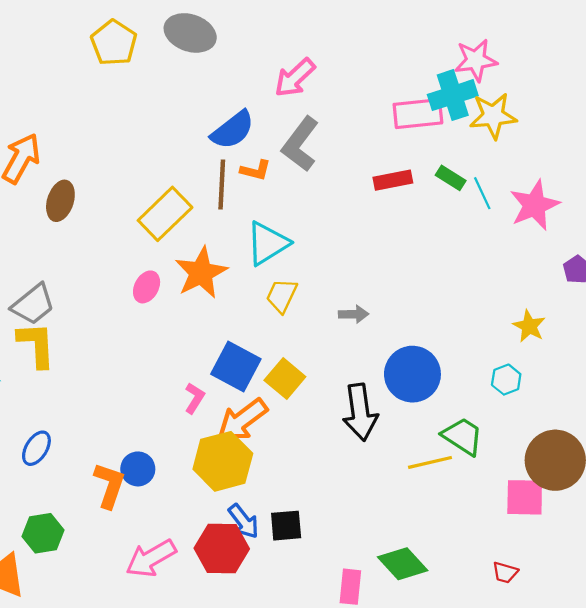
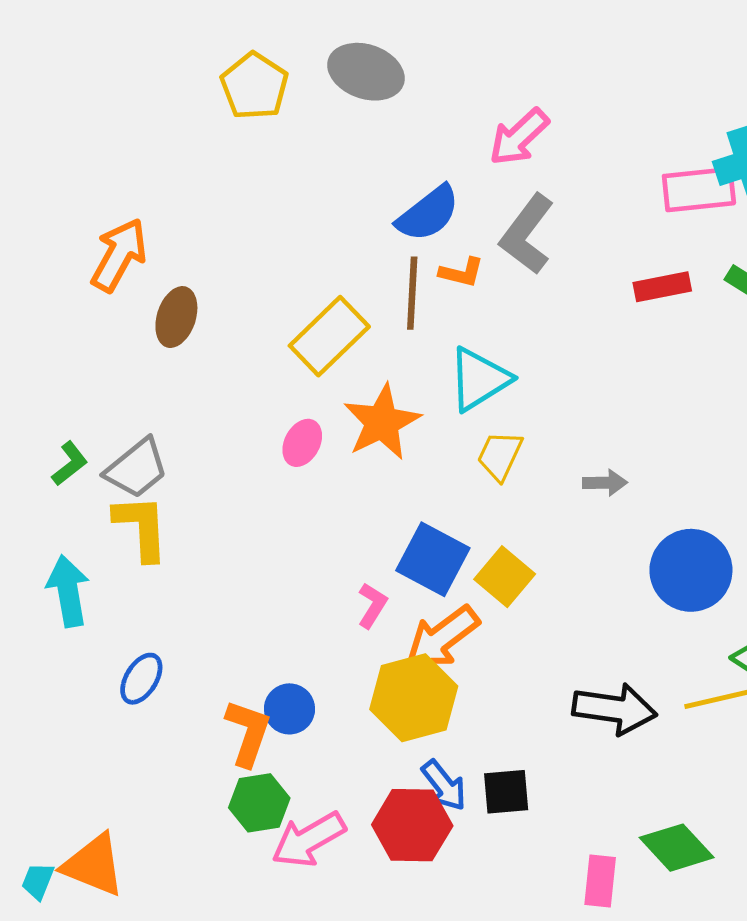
black arrow: (360, 412) -> (614, 709), moved, turned -74
green hexagon: (43, 533) -> (259, 803), moved

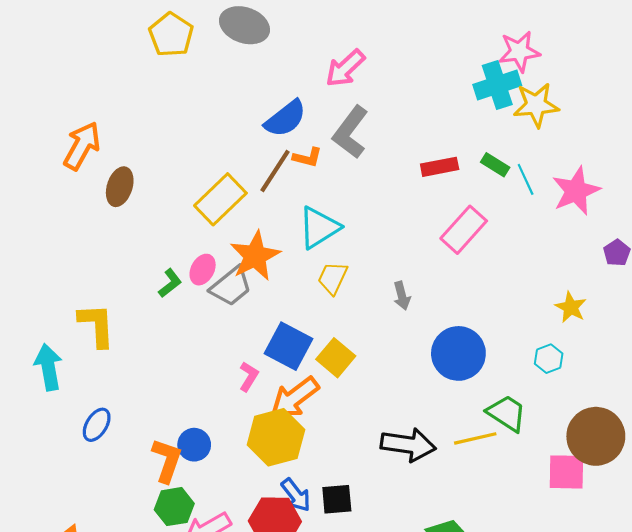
pink rectangle: (699, 190) -> (464, 230), moved, turned -42
brown line: (412, 293) -> (275, 171), turned 30
green L-shape: (70, 464) -> (170, 283), moved
gray trapezoid: (137, 468) -> (231, 286), moved
gray arrow: (605, 483) -> (402, 296), turned 76

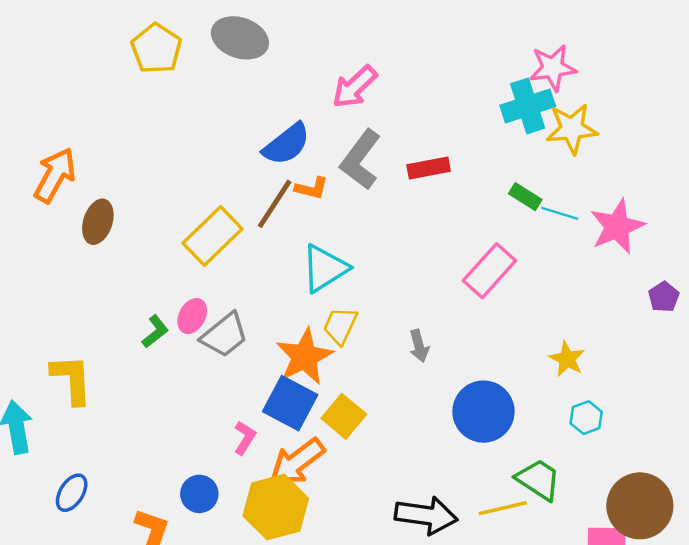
red rectangle: (440, 167) -> (429, 168), moved
cyan line: (526, 179) -> (560, 213), turned -48
orange star: (255, 256) -> (304, 357), moved
yellow star: (571, 307) -> (567, 359), moved
blue circle: (194, 445) -> (199, 494), moved

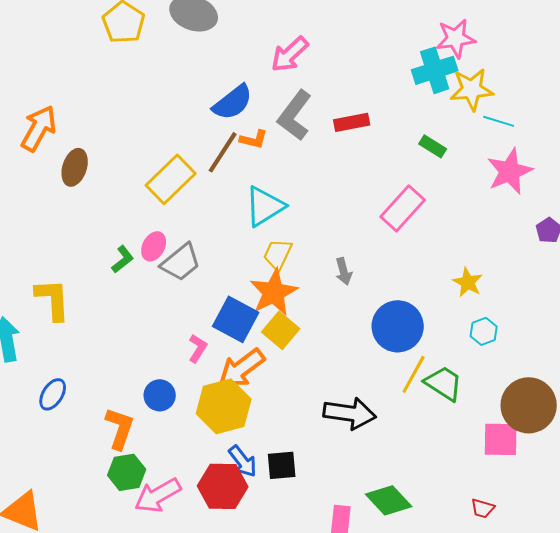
cyan line: (560, 213) -> (499, 121), moved
orange star: (304, 357) -> (274, 292), moved
yellow line: (503, 508) -> (414, 374), moved, turned -48

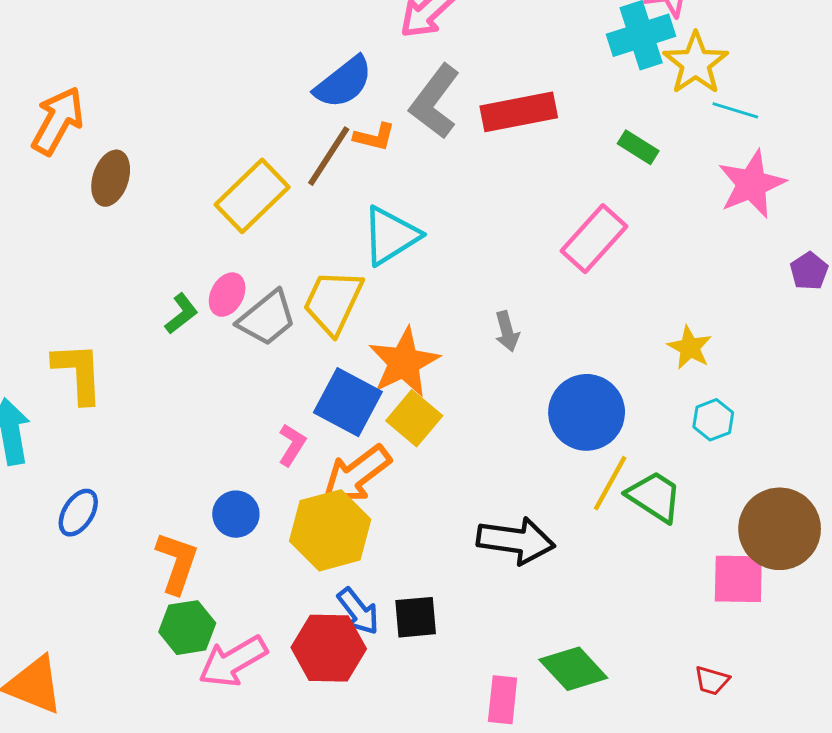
yellow star: (472, 89) -> (696, 63), turned -30
red rectangle: (352, 122) -> (519, 112), size x1.4
yellow trapezoid: (278, 254) -> (333, 302), moved, size x1.4

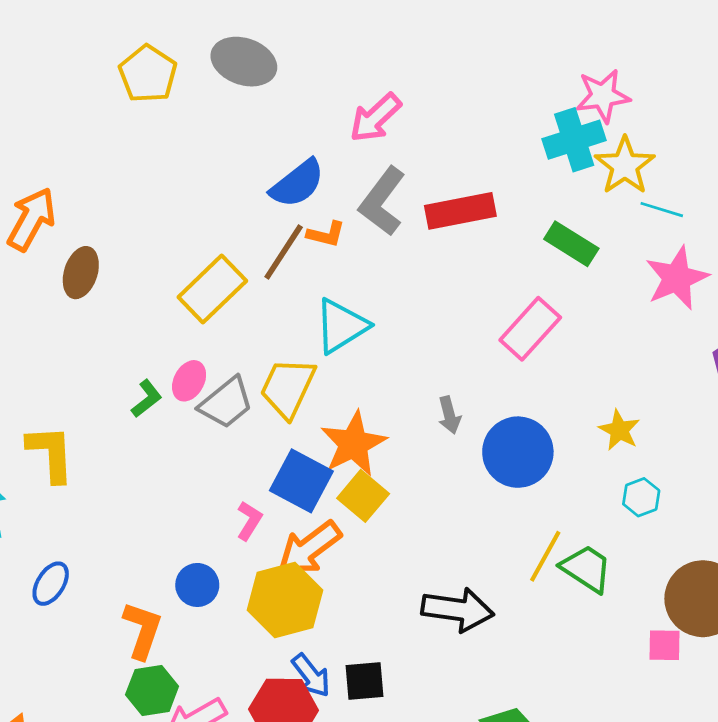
green rectangle: (638, 147) -> (571, 244), size x1.4
blue circle: (587, 412) -> (518, 452), moved
pink square: (738, 579) -> (664, 645), size x0.7

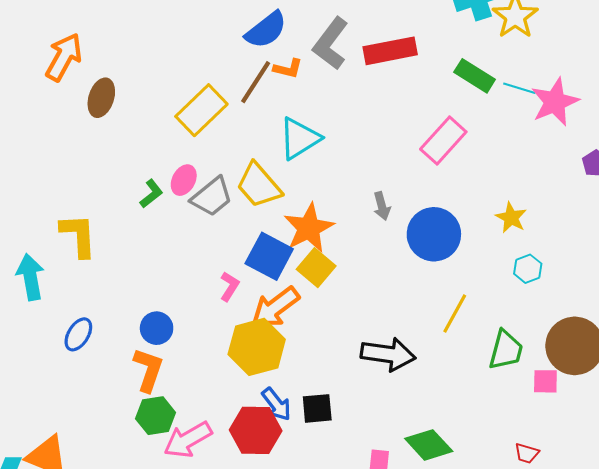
cyan line: (662, 210) -> (519, 88), moved
yellow trapezoid: (288, 388) -> (259, 185), turned -66
green trapezoid: (586, 569) -> (506, 350), moved, turned 72
blue circle: (197, 585) -> (157, 328), moved

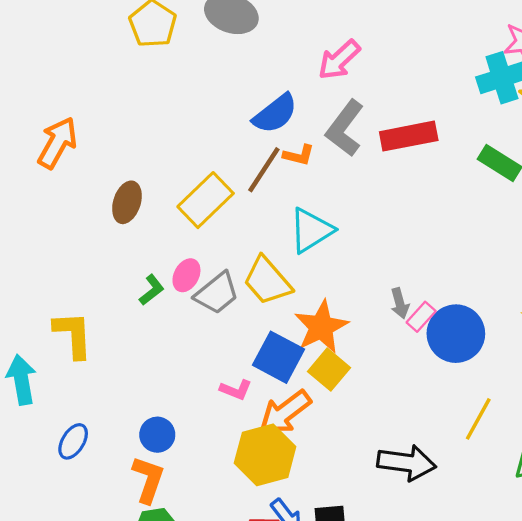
brown ellipse: (101, 98) -> (127, 202), moved
pink rectangle: (443, 140) -> (421, 317), moved, size x0.6
pink L-shape: (230, 286) -> (236, 390), turned 80

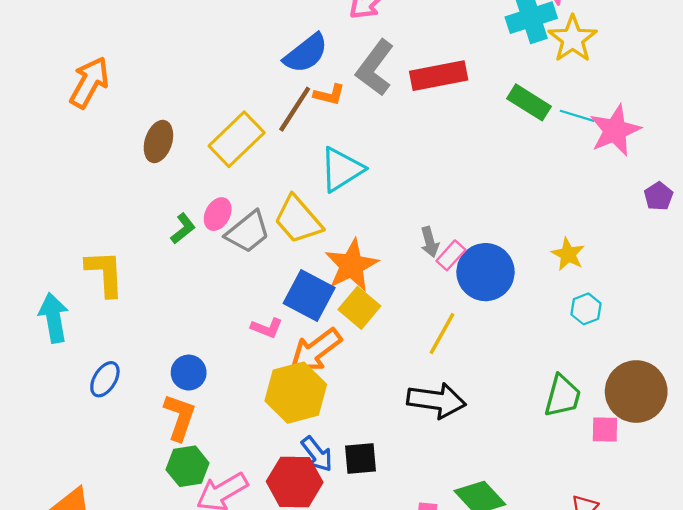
yellow line: (478, 419) -> (442, 333), moved

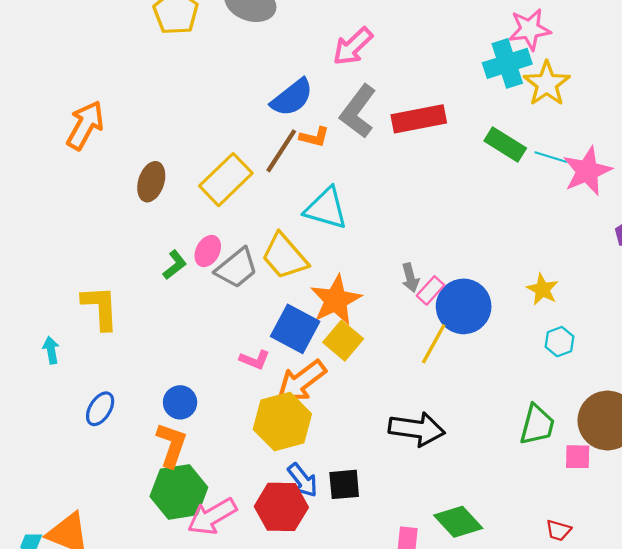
cyan triangle: (342, 169) -> (326, 208), turned 48
cyan arrow: (54, 318) -> (51, 350), size x0.6
yellow line: (442, 333) -> (434, 344), moved
green hexagon: (188, 466) -> (179, 492), size x1.4

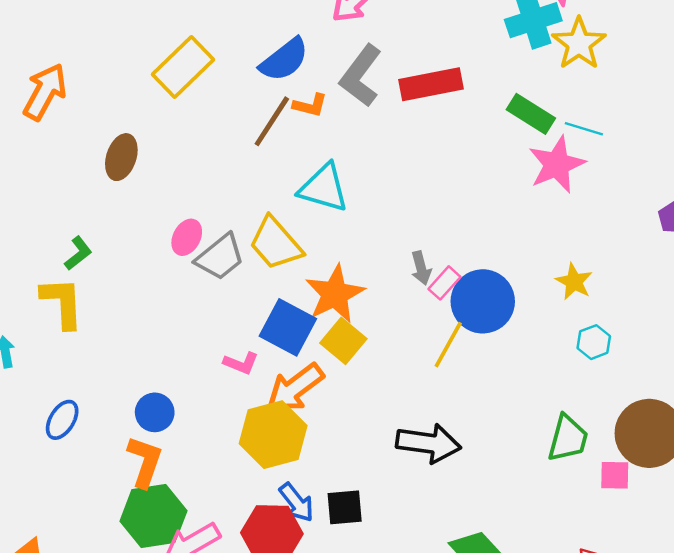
pink star: (587, 171) -> (557, 164), moved
yellow rectangle: (226, 180) -> (183, 67), moved
green L-shape: (175, 265) -> (78, 253), moved

